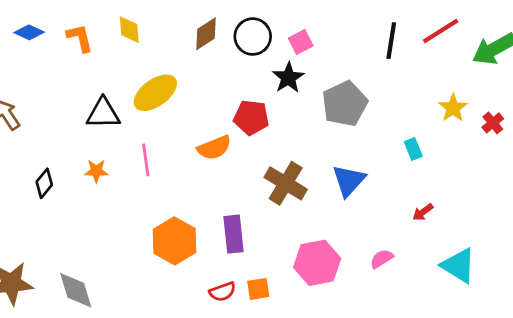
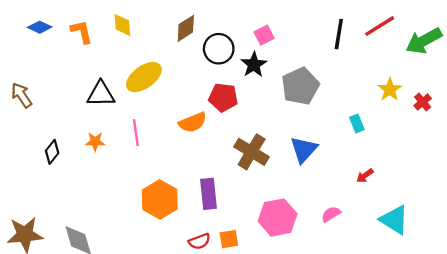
black circle: (253, 37) -> (219, 49), moved

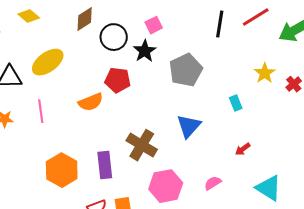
yellow diamond: (122, 25) -> (29, 16), turned -45
brown cross: (252, 152) -> (142, 145), moved

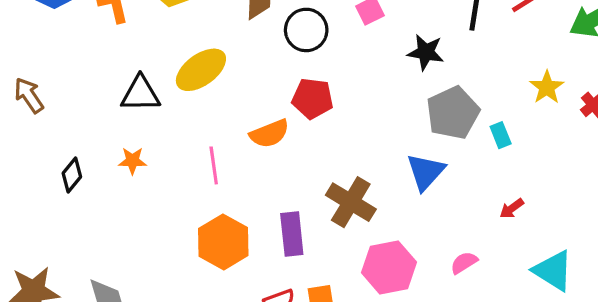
black star: (145, 51) -> (426, 52), moved, turned -30
gray pentagon: (186, 70) -> (453, 113), moved
pink line: (41, 111) -> (214, 165), moved

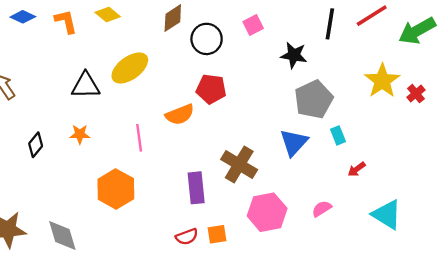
yellow star: (547, 87) -> (382, 81), size x1.4
cyan rectangle: (501, 135) -> (338, 135), moved
orange hexagon: (223, 242) -> (116, 189), moved

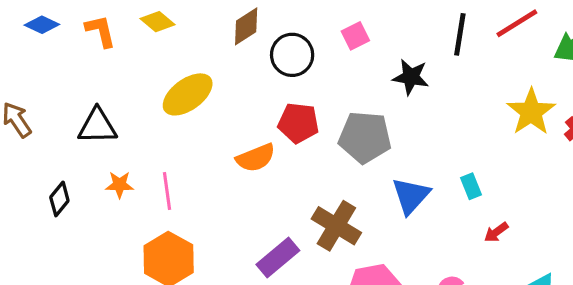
black triangle: (86, 85) -> (97, 126), moved
gray pentagon: (314, 99) -> (365, 137), moved, turned 30
pink line: (139, 138) -> (167, 191), moved
purple rectangle: (196, 188) -> (278, 257), turned 56

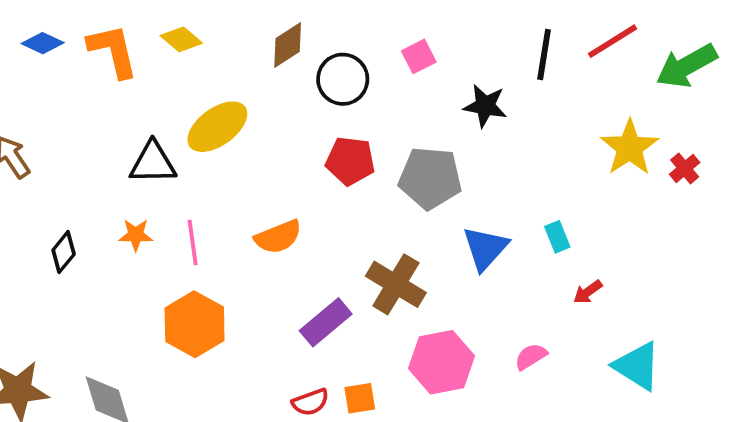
orange L-shape: (101, 31) -> (113, 51), size x1.4
black triangle: (97, 126) -> (153, 163), moved
orange semicircle: (256, 158) -> (278, 237), moved

